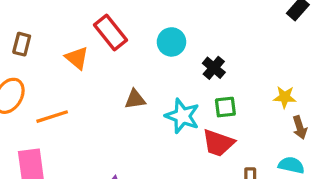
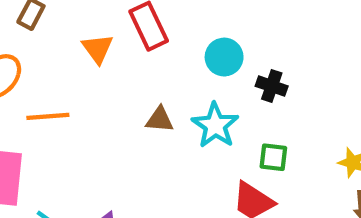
black cross: (214, 68) -> (272, 86), moved, turned -35
cyan star: (182, 116) -> (215, 125), moved

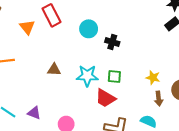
brown triangle: (160, 120) -> (54, 70), moved
cyan star: (215, 125) -> (87, 76), moved, turned -30

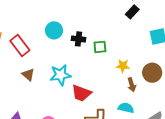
red rectangle: (51, 15) -> (20, 45), moved
brown triangle: (54, 70) -> (28, 75), turned 48
green square: (114, 76) -> (100, 47), moved

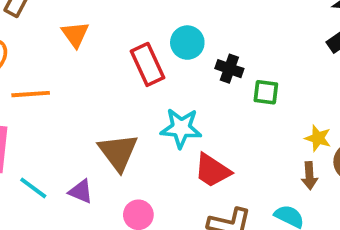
red rectangle: (20, 45) -> (148, 64), moved
yellow star: (123, 66) -> (318, 138), moved
brown triangle: (28, 75) -> (118, 152), moved, size x1.6

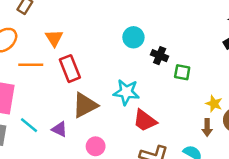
orange triangle: (75, 34) -> (54, 38), moved
red rectangle: (148, 64) -> (70, 69), moved
brown triangle: (118, 152) -> (85, 105), turned 36

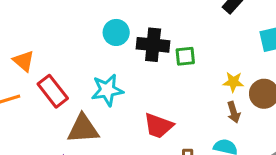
black cross: (160, 56) -> (153, 45), size x1.5
cyan star: (126, 92) -> (107, 90), moved
brown triangle: (85, 105) -> (83, 129), turned 40

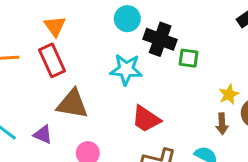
orange triangle: (24, 61) -> (55, 26), moved
yellow star: (233, 82) -> (229, 94), turned 30
cyan star: (107, 90) -> (126, 69), moved

